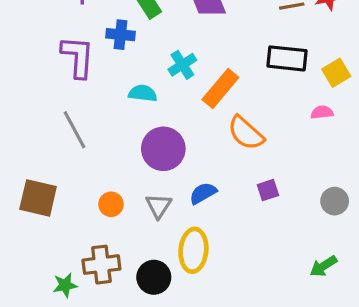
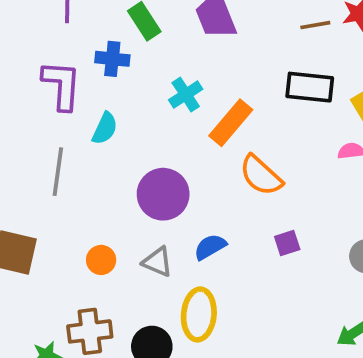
cyan semicircle: (143, 93) -> (105, 128), moved, turned 108
gray line: (75, 130) -> (58, 172), turned 36
gray triangle: (159, 206) -> (157, 262), turned -40

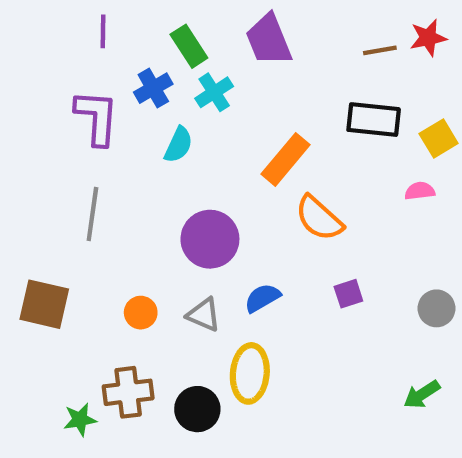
blue cross: (112, 59) -> (153, 88), turned -36
cyan cross: (186, 95) -> (214, 92), moved
cyan semicircle: (105, 128) -> (178, 145), moved

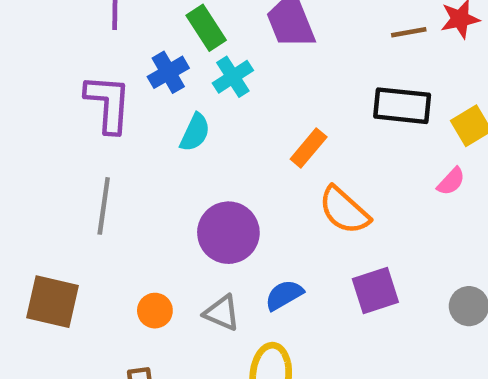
orange rectangle: (285, 159) -> (309, 148), size x0.7
pink semicircle: (420, 191) -> (451, 181), turned 140
purple square: (348, 294) -> (375, 291), size x1.5

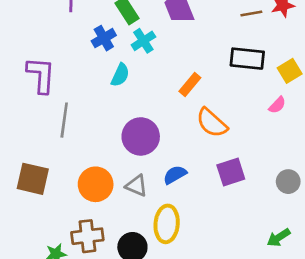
purple L-shape: (108, 103) -> (41, 75), moved
orange circle: (155, 311) -> (96, 184), size x1.6

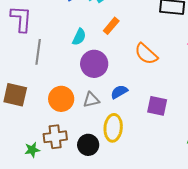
cyan semicircle: (120, 75) -> (79, 37), moved
orange rectangle: (190, 85) -> (111, 26), moved
purple square: (231, 172) -> (157, 106), moved, turned 30
gray triangle: (137, 186) -> (91, 100), turned -36

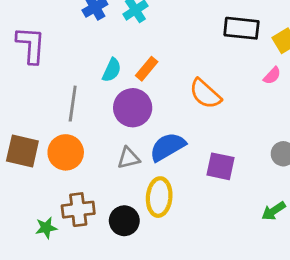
orange rectangle: (111, 26) -> (147, 69), moved
gray line: (38, 52) -> (73, 104), moved
blue semicircle: (119, 92) -> (168, 147), size x1.5
orange circle: (61, 99) -> (66, 152), moved

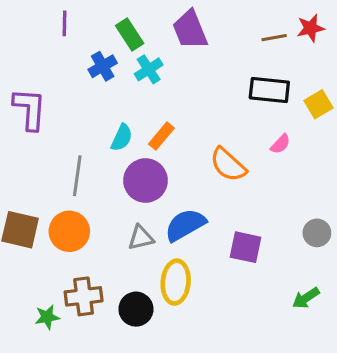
pink semicircle: (272, 76) -> (280, 144), moved

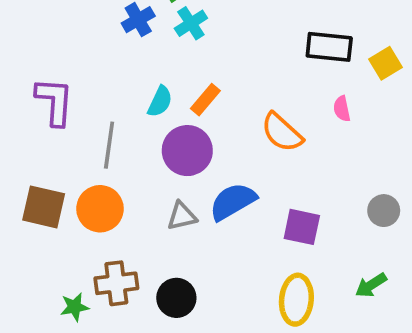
purple L-shape: (30, 109) -> (55, 101), moved
pink semicircle: (280, 144) -> (342, 109), turned 125
yellow ellipse: (176, 282) -> (296, 300), moved

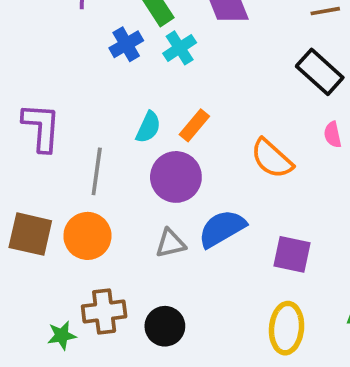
black rectangle: (329, 47) -> (320, 72), turned 36

